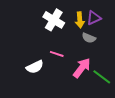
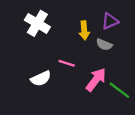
white cross: (54, 20) -> (37, 23), moved
yellow arrow: (80, 20) -> (84, 30), moved

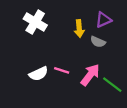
pink line: (67, 63) -> (62, 70), moved

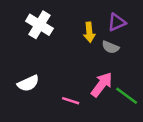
pink line: (62, 70) -> (71, 101), moved
white semicircle: (39, 74) -> (28, 83), moved

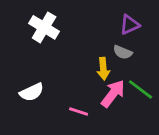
yellow arrow: (89, 32) -> (103, 69), moved
green line: (127, 96) -> (141, 89), moved

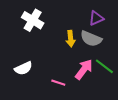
gray semicircle: (123, 52) -> (91, 39), size x1.5
yellow arrow: (103, 69) -> (71, 39), moved

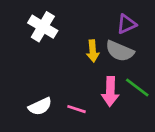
white semicircle: (23, 68) -> (40, 106), moved
pink arrow: (84, 69) -> (110, 92), turned 145

